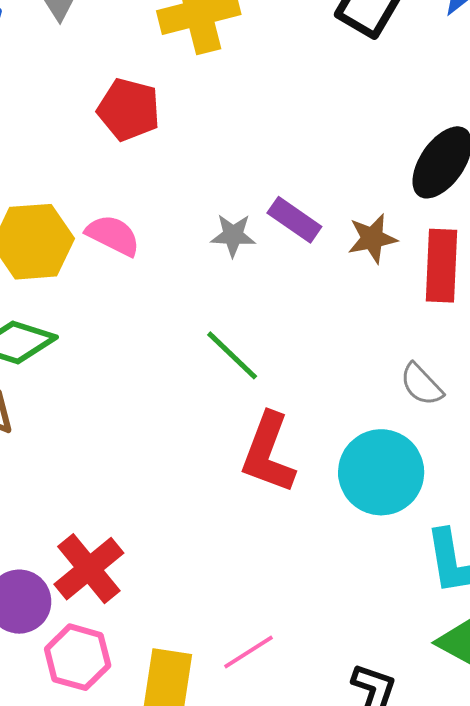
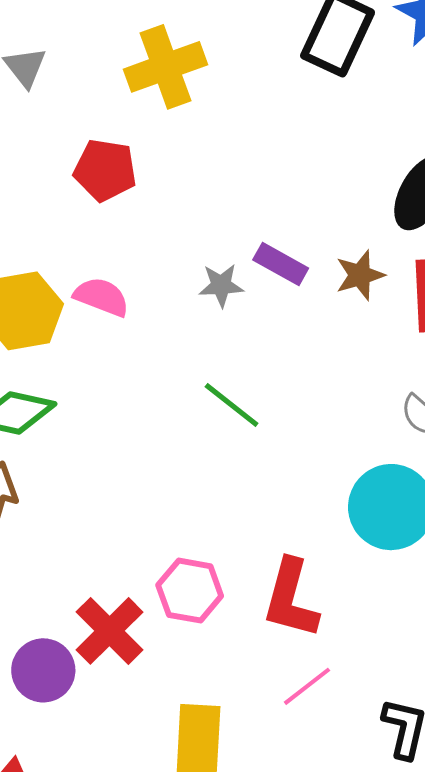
red L-shape: (268, 453) -> (291, 599), moved
pink line: (249, 652) -> (307, 686), moved
pink hexagon: (78, 657) -> (190, 591), moved

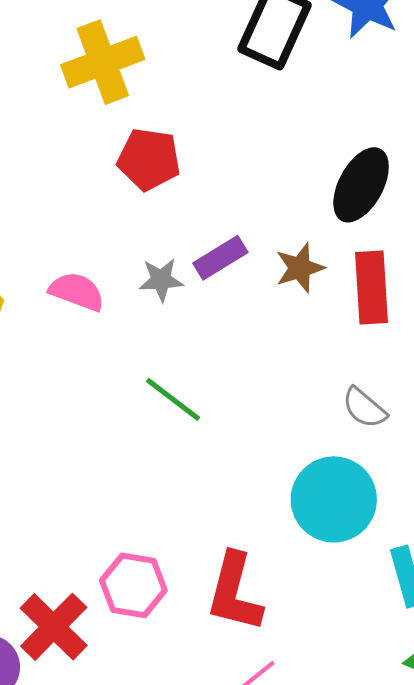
red pentagon: (105, 170) -> (149, 159), moved
purple rectangle: (281, 264) -> (220, 258), turned -60
pink semicircle: (101, 297) -> (77, 292), moved

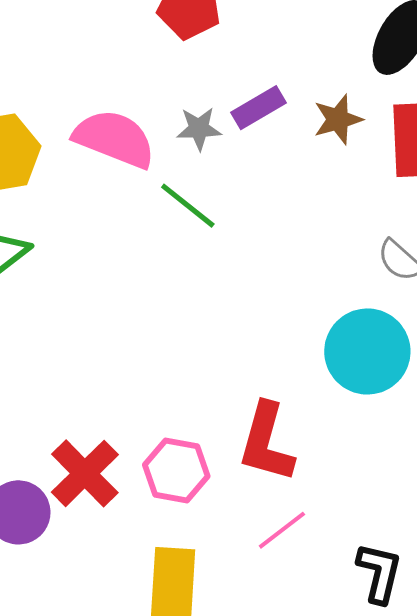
pink semicircle: (77, 292) -> (114, 139), size x1.5
green line: (173, 399) -> (188, 206), moved
pink hexagon: (133, 585) -> (176, 470), moved

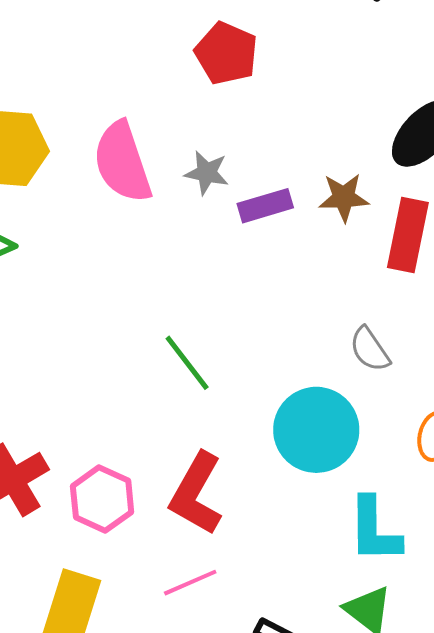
purple rectangle: (259, 108) -> (265, 206), moved
pink semicircle: (114, 139) -> (122, 162), turned -144
green line: (188, 206) -> (187, 363), moved

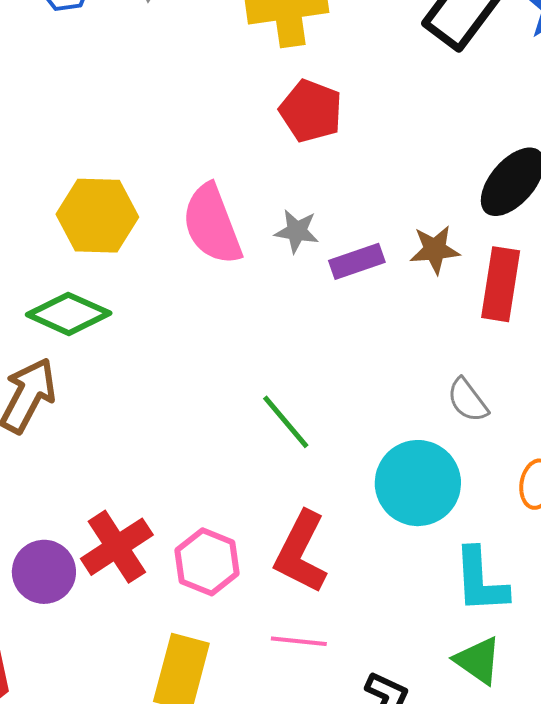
pink line: (190, 583) -> (299, 641), turned 32

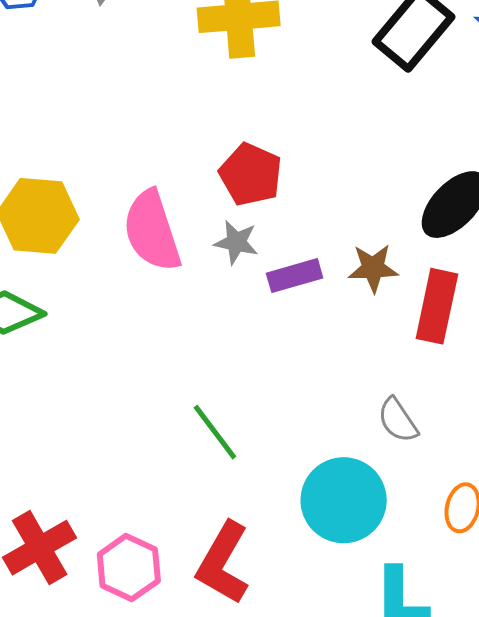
red pentagon: (311, 111) -> (251, 174), moved

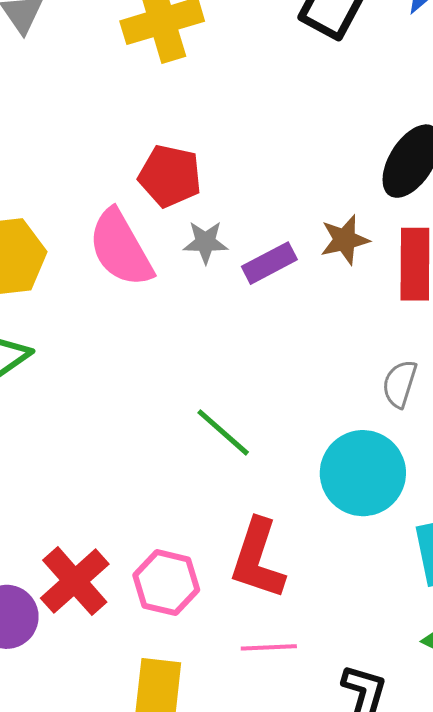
red pentagon: (251, 174) -> (170, 176), moved
gray semicircle: (398, 420) -> (400, 384), turned 63

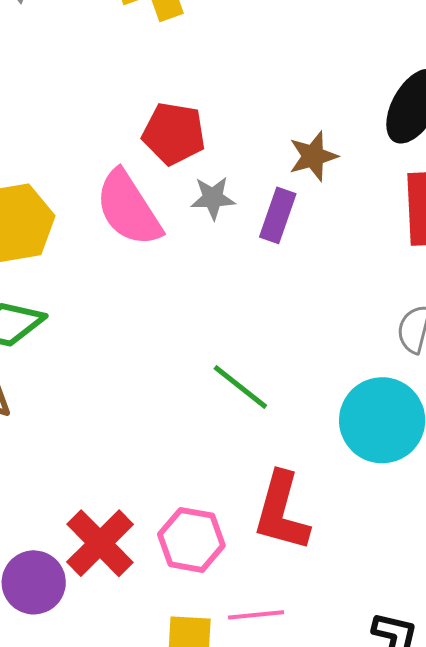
brown star: (345, 240) -> (313, 156), moved
purple rectangle: (269, 263) -> (278, 215), turned -40
pink line: (269, 647) -> (256, 615), moved

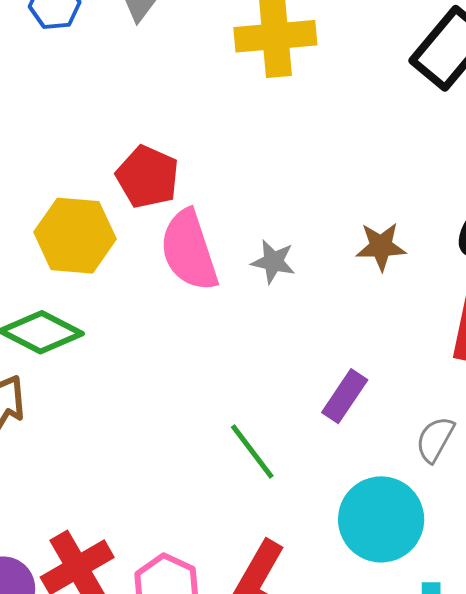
red pentagon: (174, 134) -> (148, 177), moved
purple rectangle: (278, 215) -> (345, 396), moved

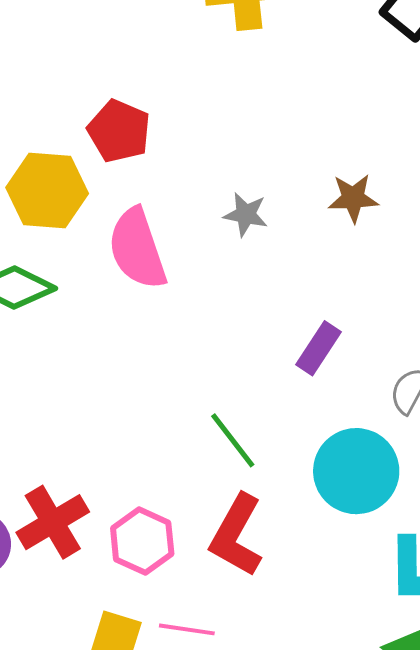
pink semicircle: (189, 250) -> (137, 249), moved
green line: (252, 451) -> (233, 440), moved

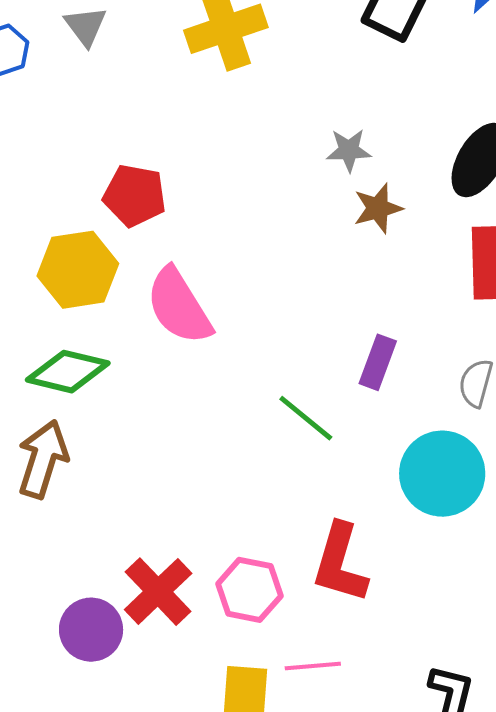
gray star: (246, 214) -> (349, 150), moved
green line: (233, 440) -> (306, 418), moved

